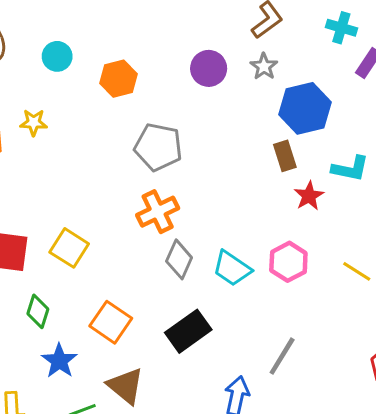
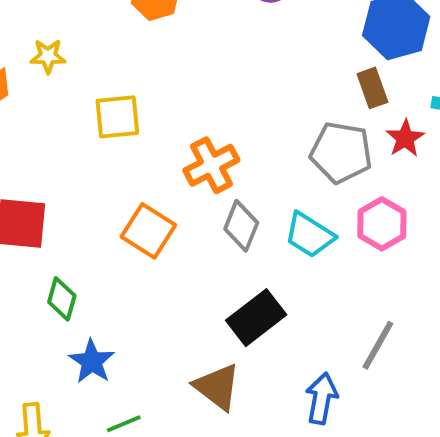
gray pentagon: (158, 147) -> (341, 152), moved
yellow square: (69, 248) -> (117, 117), moved, turned -36
orange square: (111, 322) -> (148, 231), moved
brown triangle: (126, 386) -> (217, 387), moved

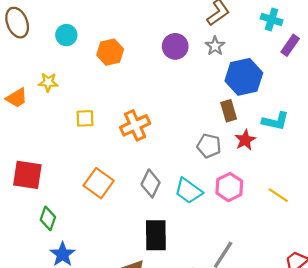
yellow square: (117, 117) -> (85, 118), size x0.7
gray pentagon: (341, 152) -> (209, 146), size x0.7
orange cross: (211, 165) -> (135, 125), moved
black rectangle: (256, 318) -> (156, 235), turned -56

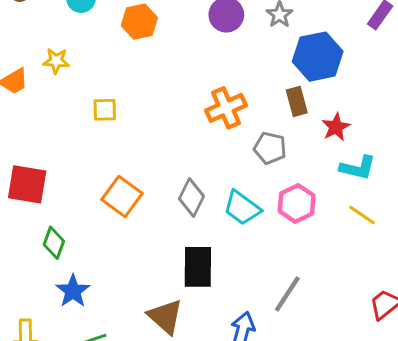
cyan L-shape: (275, 121) -> (358, 168), moved
orange cross: (135, 125) -> (226, 108), moved
red star: (245, 140) -> (336, 127), moved

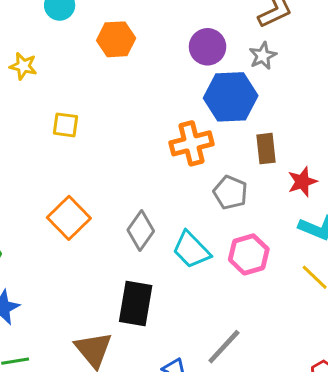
blue hexagon: (318, 57) -> (231, 97), moved

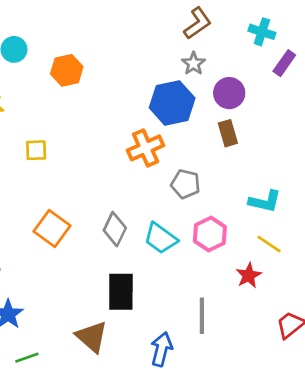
purple circle: (208, 47) -> (229, 93), moved
brown rectangle: (266, 149) -> (228, 133), moved
red star: (302, 182) -> (249, 275), moved
gray line: (224, 347) -> (202, 316), turned -33

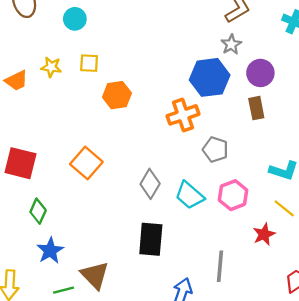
orange hexagon: (67, 70) -> (117, 95), moved
yellow square: (36, 150) -> (89, 63), moved
orange square: (52, 229) -> (86, 163), moved
brown triangle: (92, 337) -> (95, 275), moved

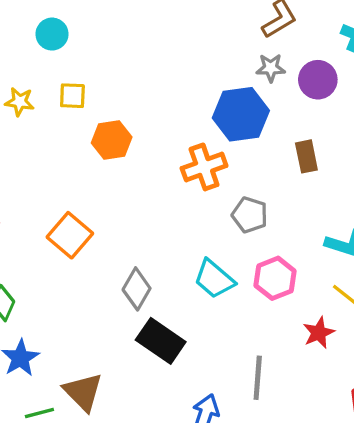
gray star: (231, 44) -> (271, 68), turned 30
purple circle: (260, 73) -> (318, 80), moved
gray diamond: (150, 184) -> (137, 289), moved
black rectangle: (151, 239) -> (161, 341), turned -60

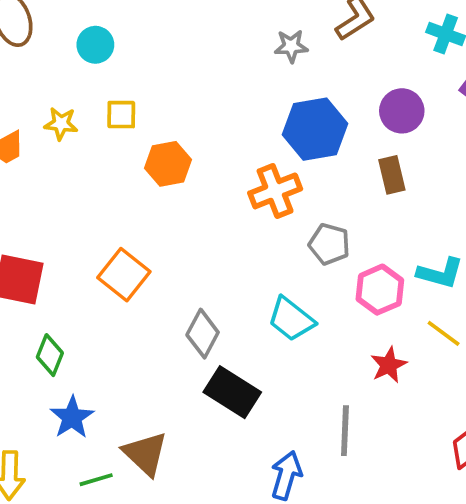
gray star: (271, 68) -> (291, 46), moved
purple circle: (318, 80) -> (402, 111), moved
pink hexagon: (275, 278) -> (380, 290), moved
red star: (319, 333) -> (389, 365), moved

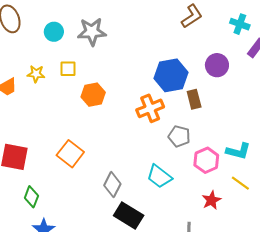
gray star: (291, 46) -> (92, 32), moved, size x1.6
brown rectangle: (392, 175) -> (194, 99), moved

